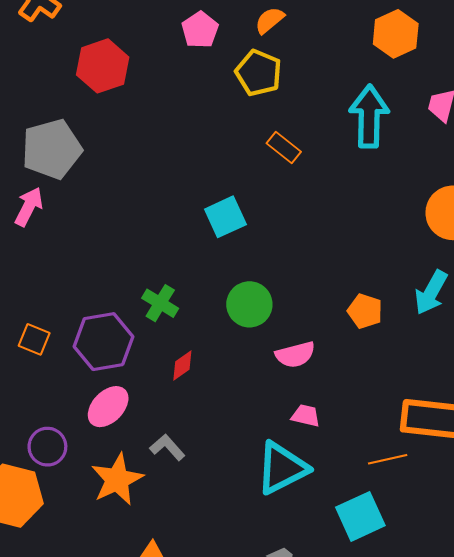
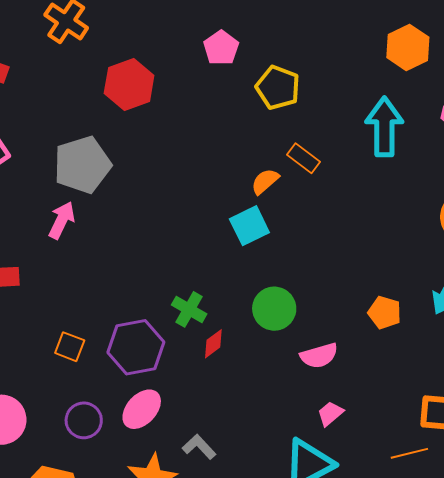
orange semicircle: (270, 20) -> (265, 181), moved
red diamond: (182, 366) -> (213, 344), moved
pink trapezoid: (306, 416) -> (330, 413), turned -52
purple circle: (47, 447) -> (84, 420), moved

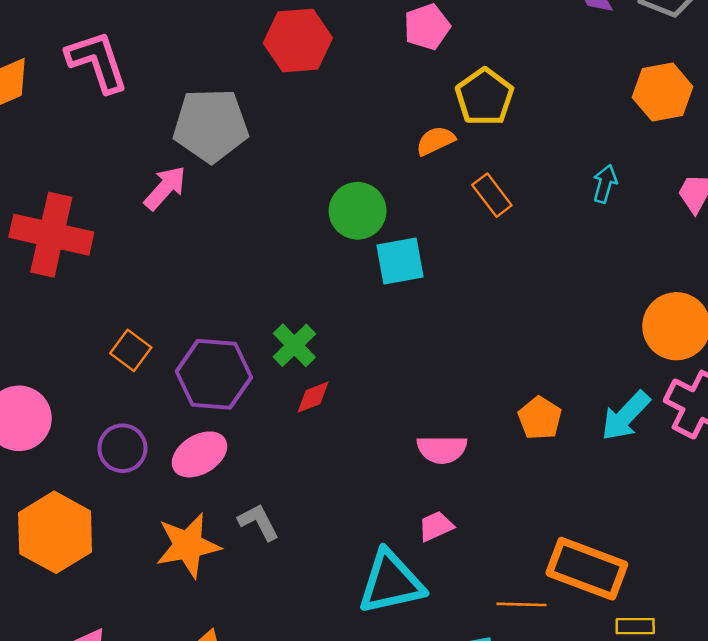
cyan arrow: (384, 127) -> (605, 184), size x0.5
orange semicircle: (265, 181) -> (435, 141), moved
green circle: (274, 309) -> (358, 211), moved

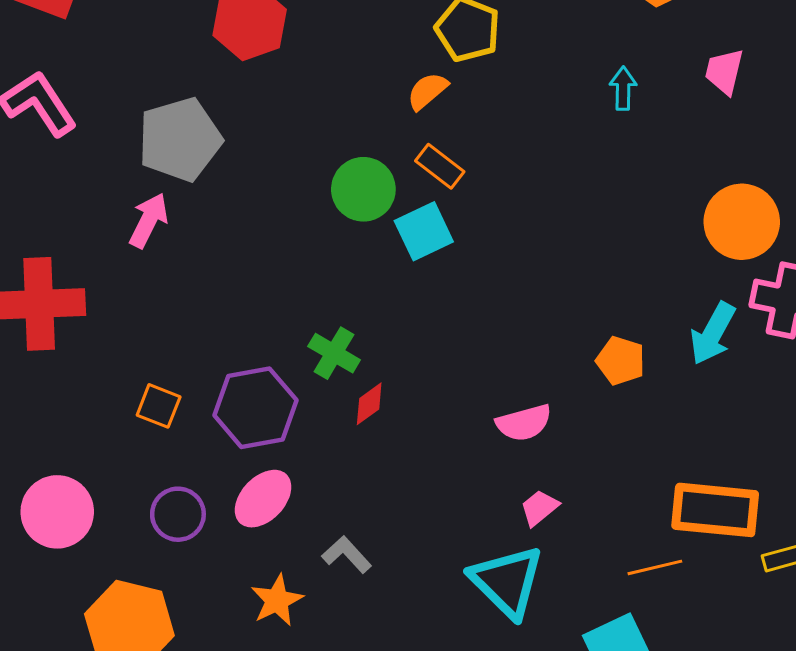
orange rectangle: (492, 195) -> (440, 166), moved
orange star: (188, 545) -> (277, 600), size x0.7
cyan triangle: (391, 582) -> (507, 582), turned -48

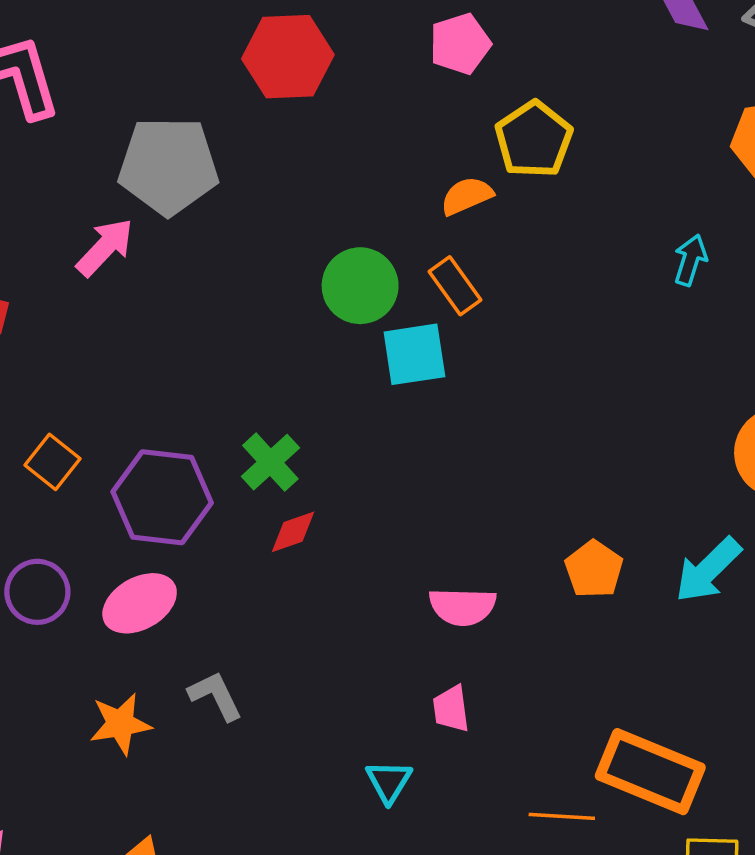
pink trapezoid: (539, 508) -> (451, 709), turned -75
cyan triangle: (507, 582) -> (389, 782), size x0.5

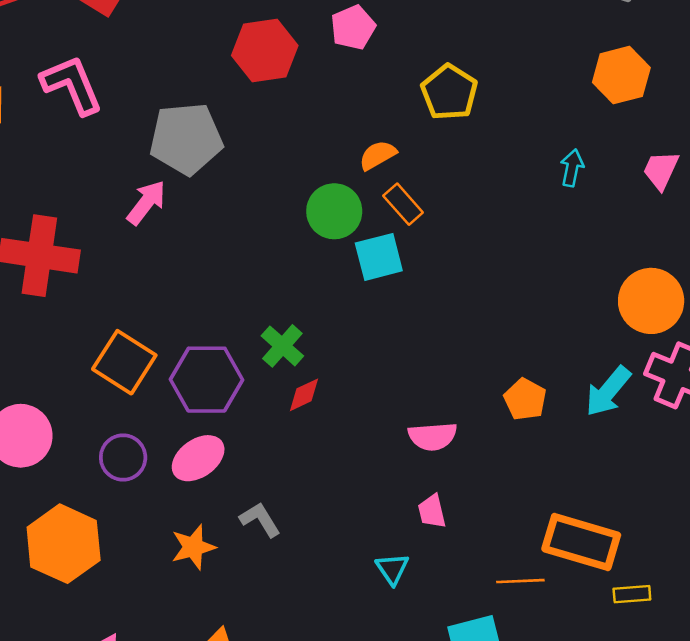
pink pentagon: (460, 44) -> (353, 27), moved
orange semicircle: (467, 196) -> (378, 155), moved
orange square: (52, 462) -> (124, 362), size x1.6

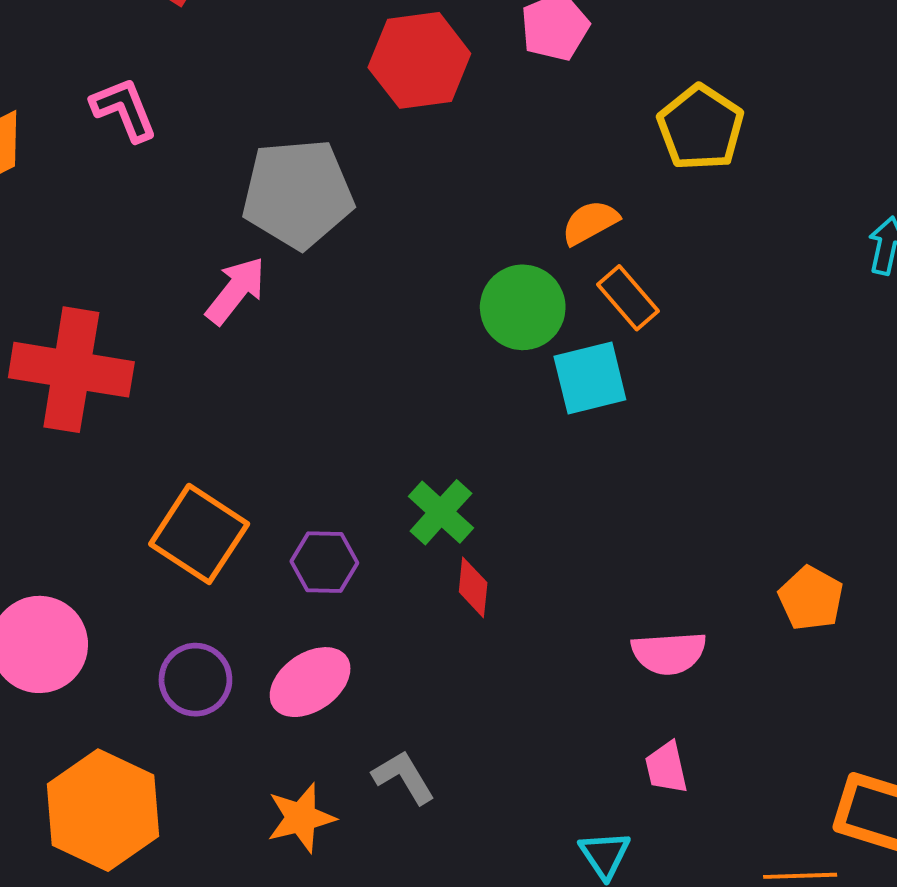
pink L-shape: (72, 85) -> (124, 109), size x0.7
purple hexagon: (206, 380) -> (324, 562), size x0.6
red diamond: (304, 395) -> (473, 587), turned -60

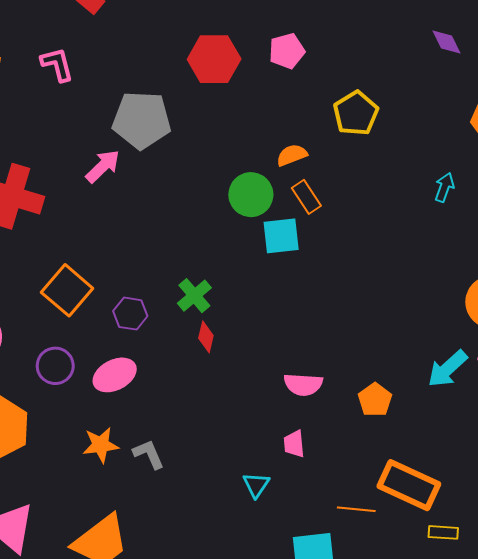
orange pentagon: (811, 598) -> (375, 400), moved
gray L-shape: (404, 777) -> (149, 454), moved

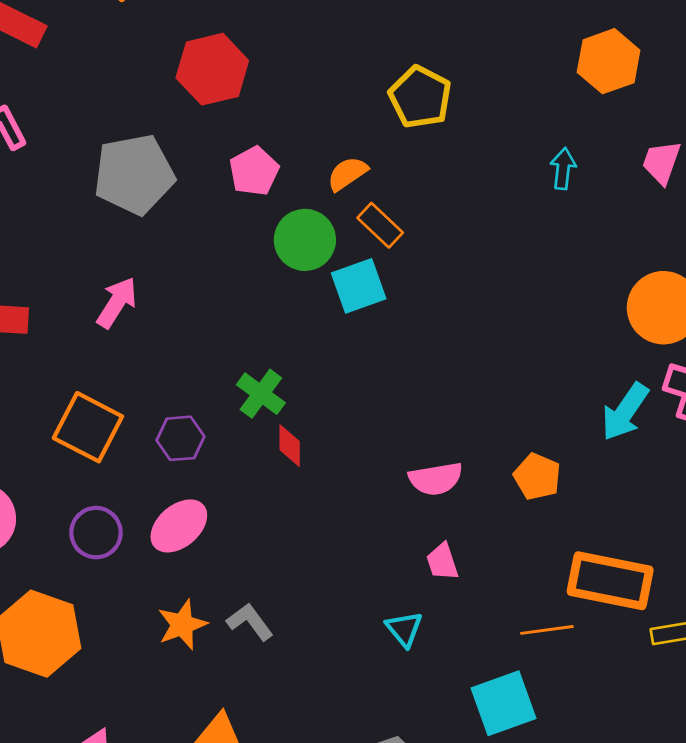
pink pentagon: (287, 51) -> (254, 171), moved
pink arrow: (103, 166) -> (117, 303), moved

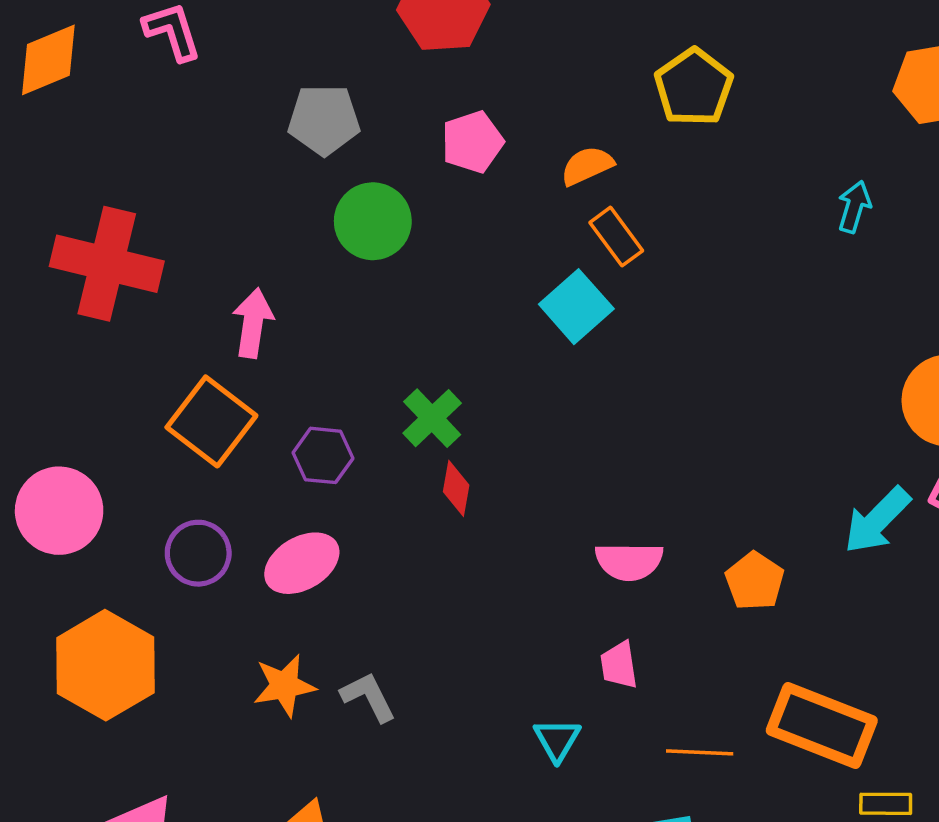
gray pentagon: (134, 174) -> (324, 120), size x0.7
green circle: (305, 240) -> (373, 221), moved
cyan square: (359, 286) -> (576, 307), turned -32
pink arrow: (117, 303) -> (253, 323), moved, turned -34
orange line: (547, 630) -> (700, 752), moved

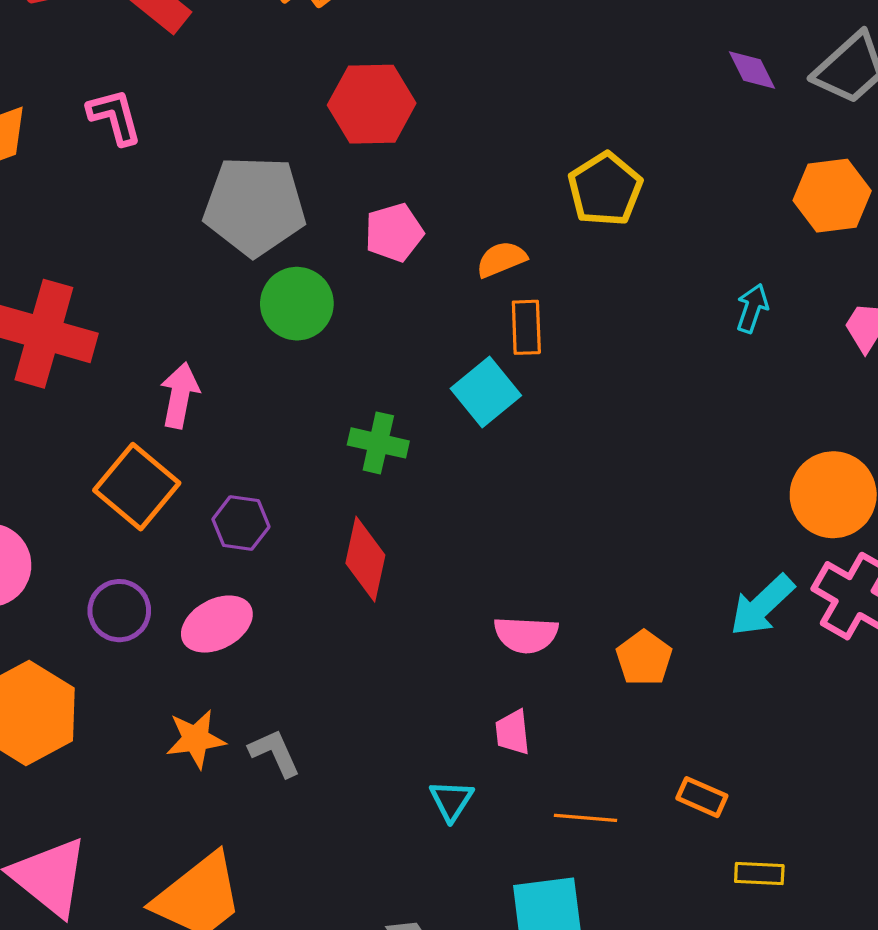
gray pentagon: (324, 120) -> (255, 206), size x1.5
orange rectangle: (616, 237) -> (526, 327), turned 32
green cross: (432, 418) -> (378, 443), moved, turned -36
red diamond: (456, 488) -> (365, 559), size x1.6
orange rectangle: (822, 725) -> (702, 797), size x0.5

